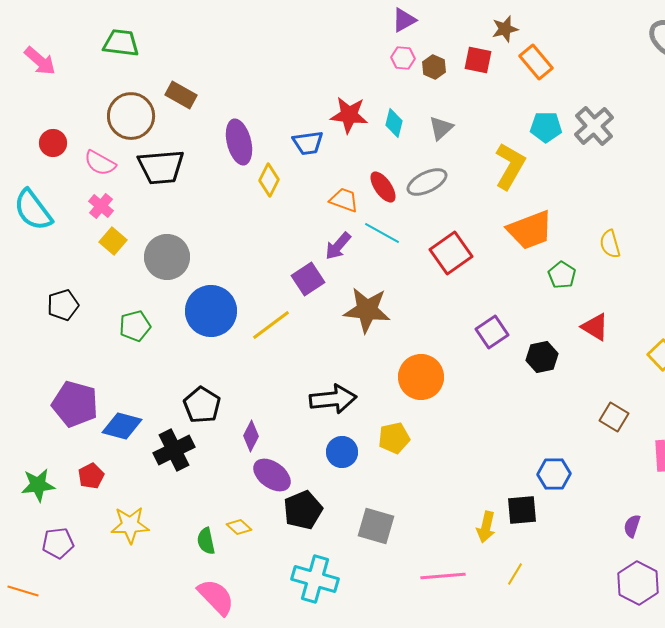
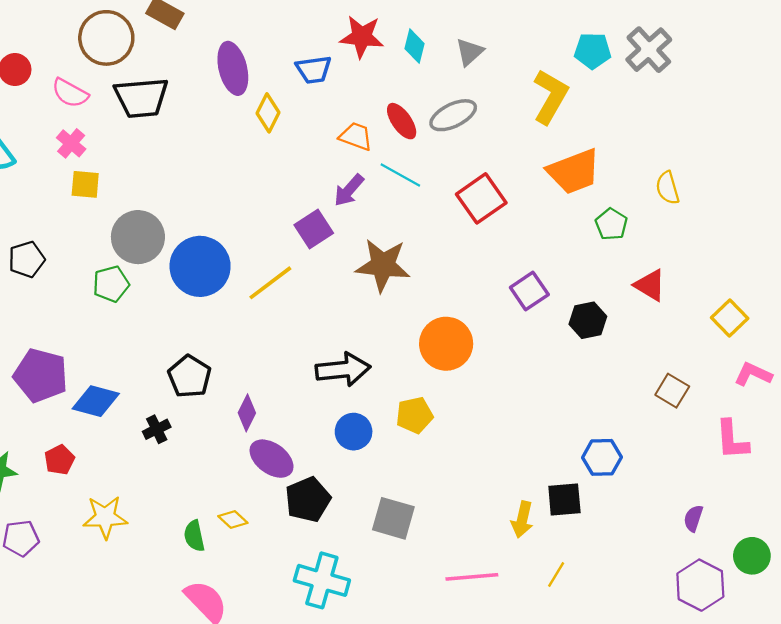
yellow square: (113, 241) -> (85, 184), turned -36
gray circle: (167, 257) -> (138, 237), moved
black cross: (174, 450) -> (157, 429), size x0.6

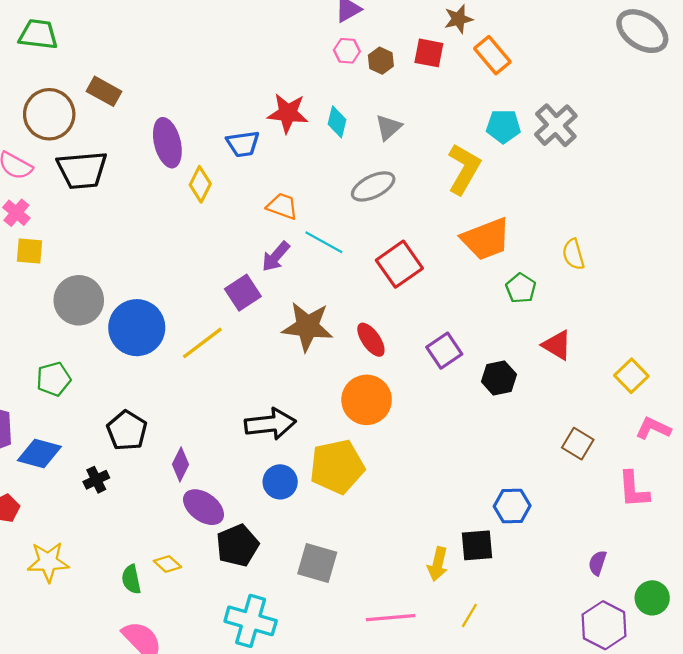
red ellipse: (402, 121) -> (371, 340), moved
green pentagon: (111, 284) -> (54, 379), moved
yellow pentagon: (414, 415) -> (337, 467), size x1.6

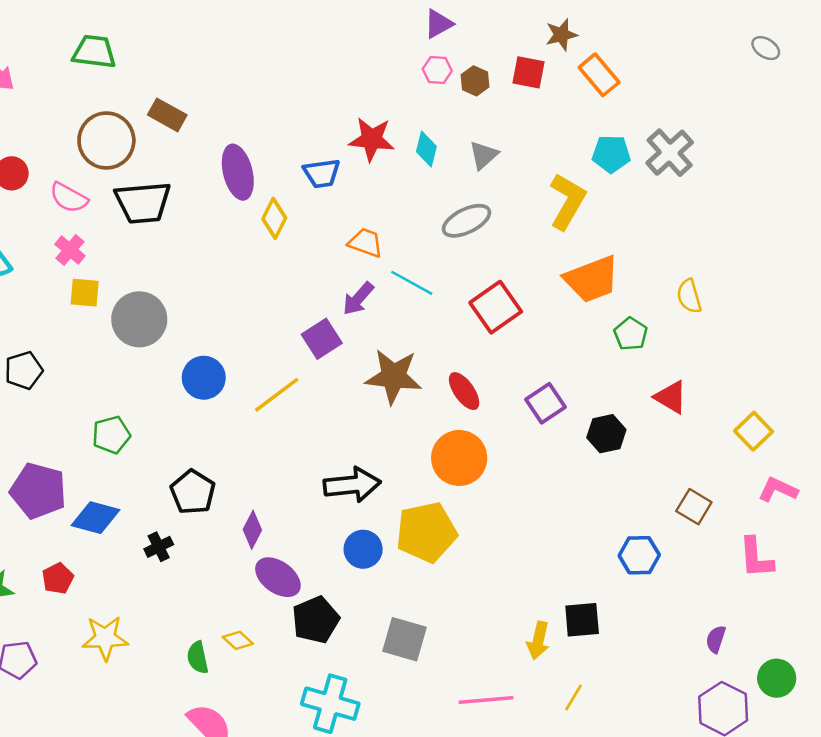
gray ellipse: (642, 31) -> (766, 48), size x0.5
gray circle: (79, 300) -> (139, 319), moved
blue circle: (137, 328) -> (204, 378), size x0.7
blue hexagon: (512, 506) -> (639, 555), moved

